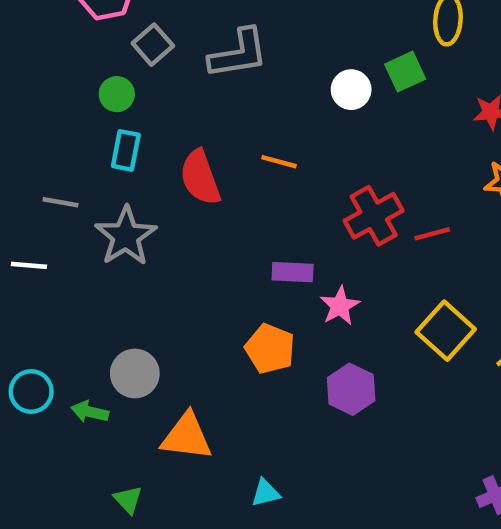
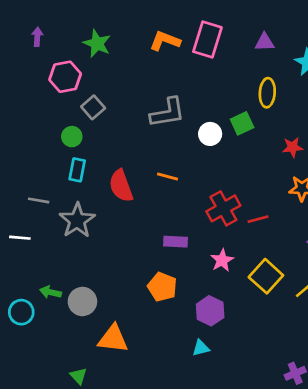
gray L-shape: (238, 54) -> (168, 113), moved
pink star: (340, 306) -> (222, 260), moved
green arrow: (90, 412) -> (51, 292), moved
cyan triangle: (265, 493) -> (201, 348), moved

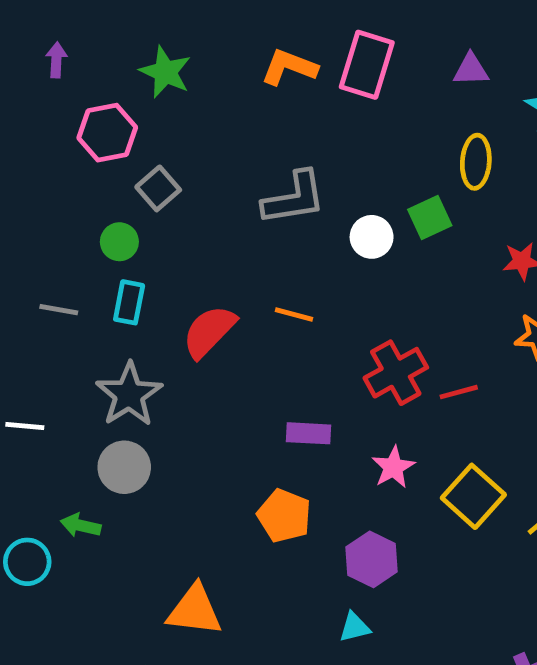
red semicircle: (121, 186) -> (209, 331), turned 64
gray line: (39, 200) -> (59, 310), moved
gray circle: (82, 301) -> (124, 467), moved

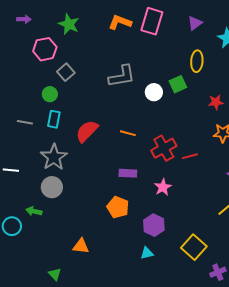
purple arrow: (56, 60) -> (24, 19), turned 88
purple triangle: (471, 70) -> (195, 23), turned -35
orange line: (294, 314) -> (128, 133), moved
yellow square: (473, 496) -> (194, 247), moved
orange triangle: (195, 610) -> (81, 246), size x0.7

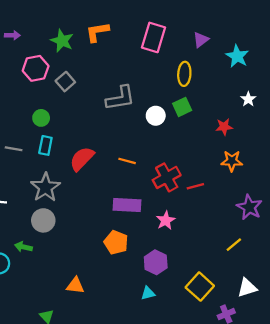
orange L-shape: (120, 22) -> (97, 32), moved, turned -30
yellow ellipse: (197, 61) -> (184, 74), moved
gray square: (66, 72) -> (65, 82), moved
purple rectangle: (128, 173) -> (127, 205), size x1.4

